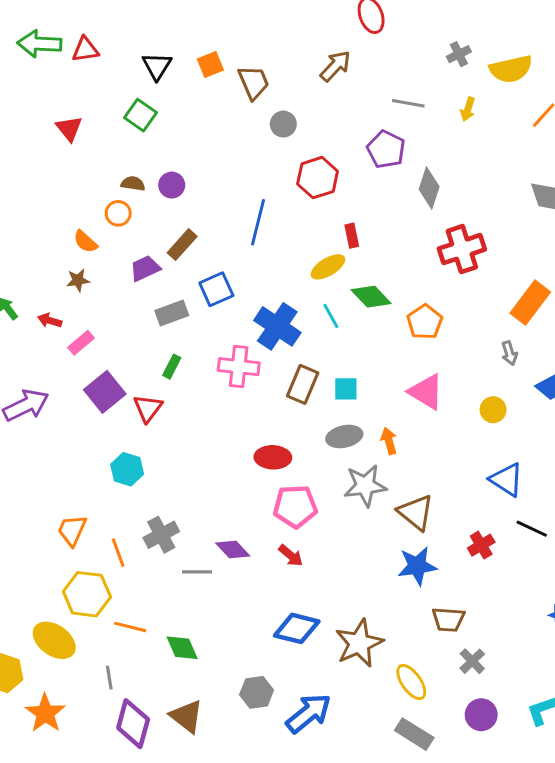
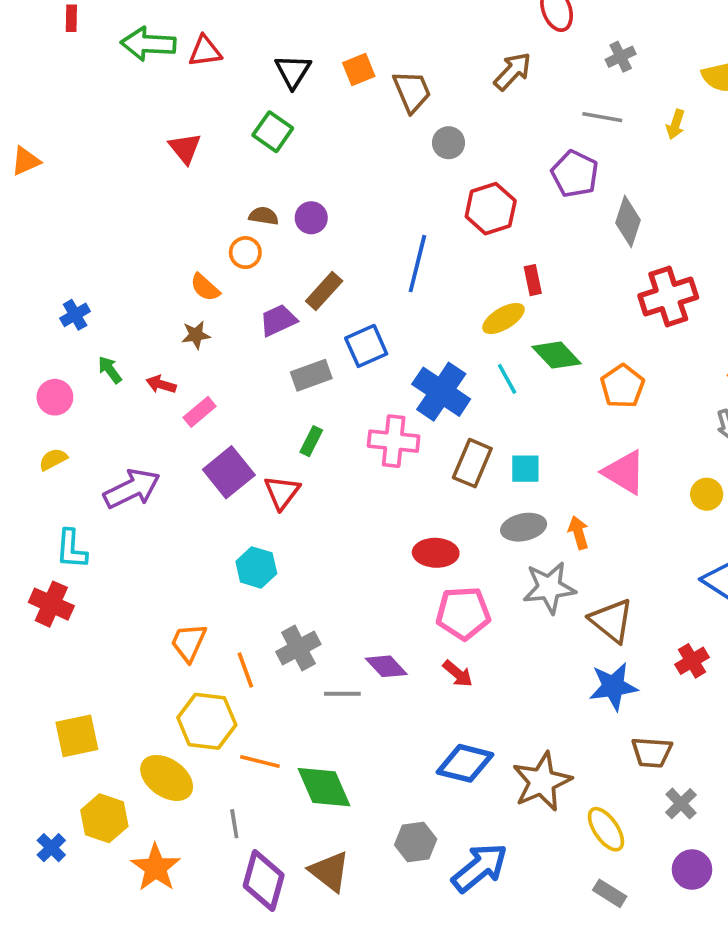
gray cross: (459, 54) -> (621, 57), moved
green diamond: (182, 648) -> (324, 787), size x1.4
gray rectangle: (414, 734) -> (610, 893), size x0.7

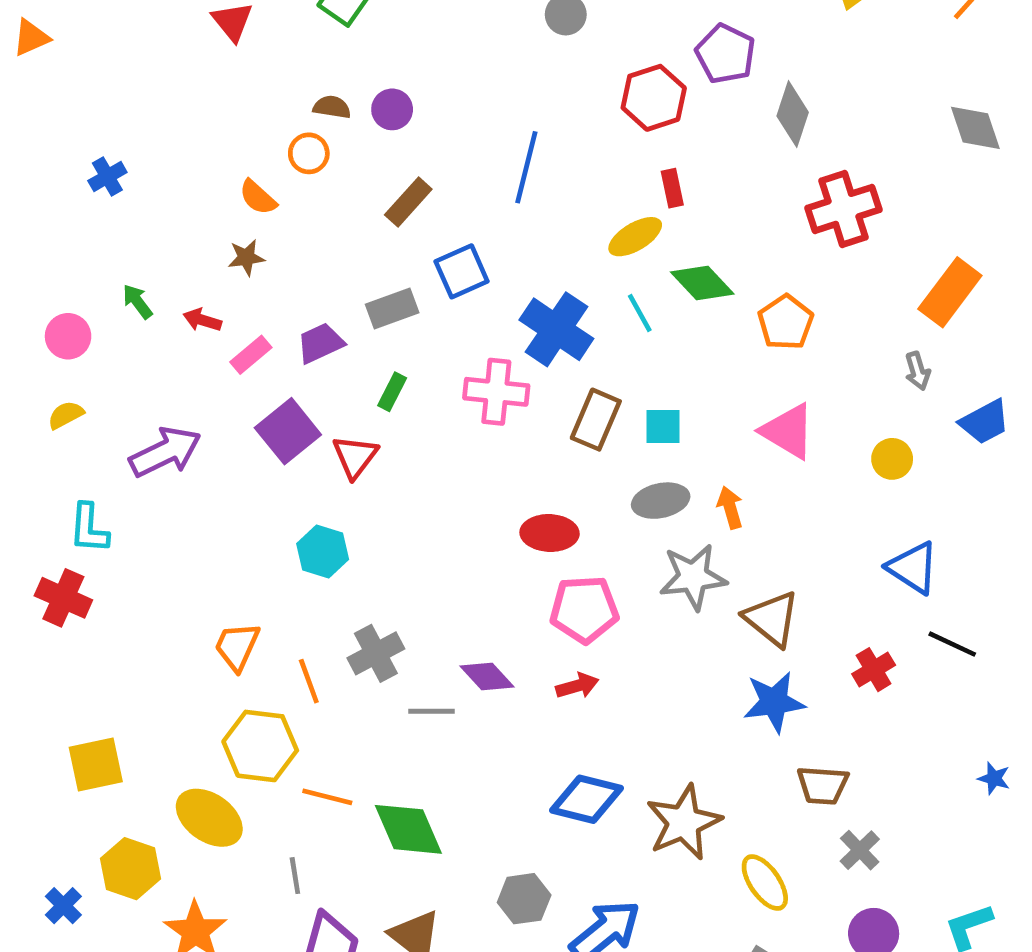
red hexagon: (491, 209) -> (654, 98), moved
blue cross: (75, 315) -> (107, 177), moved
purple trapezoid: (278, 320) -> (320, 343), moved
red arrow: (458, 674) -> (577, 686), turned -56

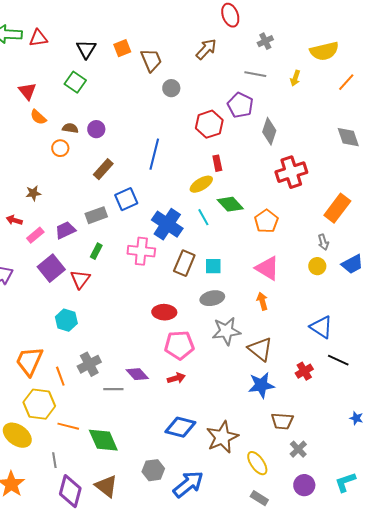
orange semicircle: (258, 197) -> (38, 117), moved
yellow circle: (892, 459) -> (317, 266), moved
orange arrow: (730, 508) -> (262, 301), moved
orange trapezoid: (237, 646) -> (29, 361), size x1.4

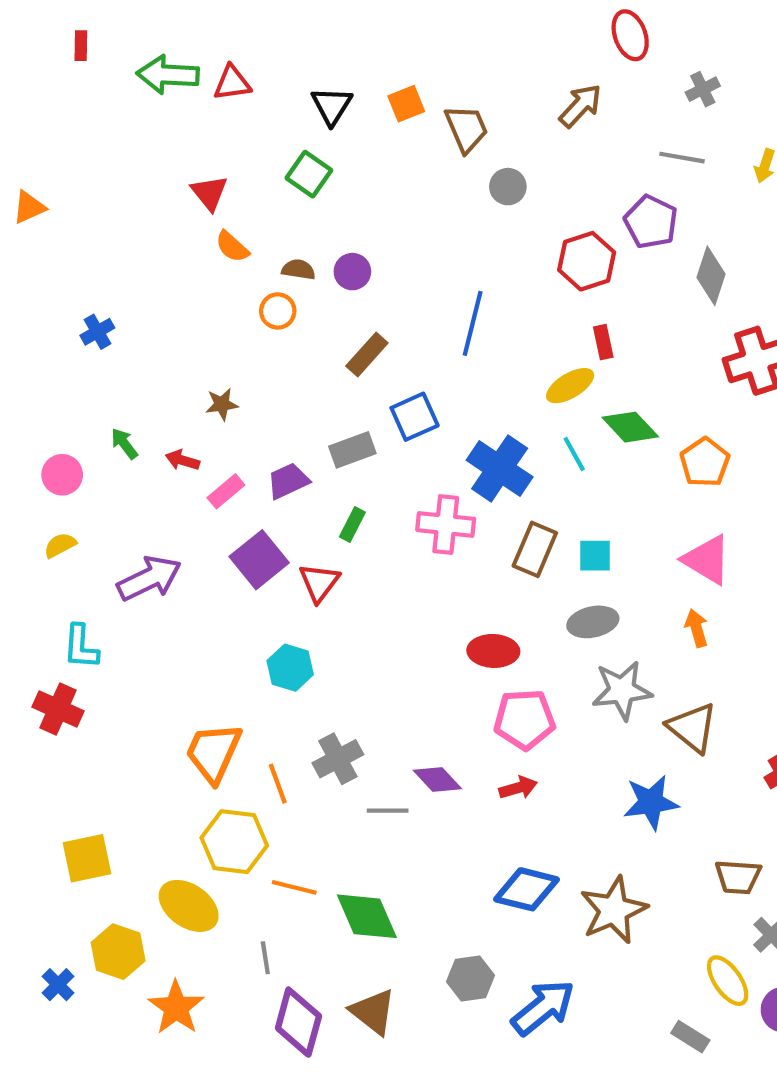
blue star: (261, 385) -> (651, 802), moved
yellow ellipse: (257, 463) -> (728, 981), moved

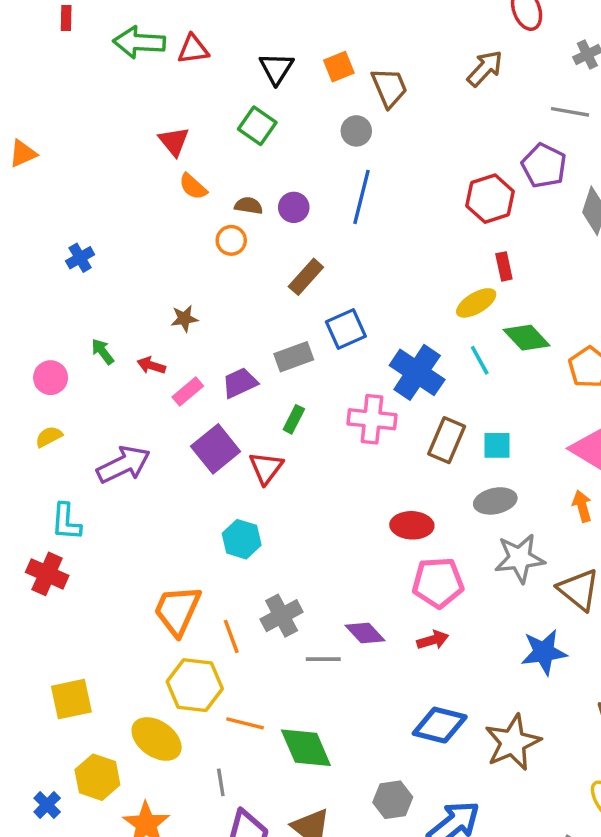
gray circle: (508, 187) -> (356, 131), moved
blue line: (473, 323) -> (362, 197), moved

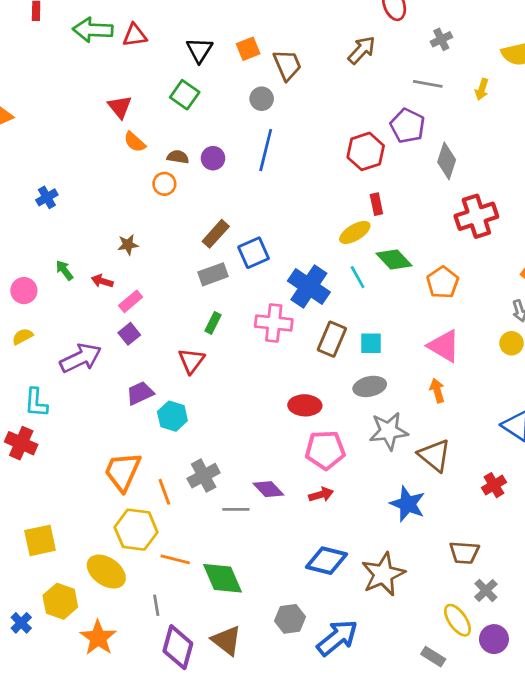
brown rectangle: (306, 277) -> (216, 234), moved
purple trapezoid: (240, 383) -> (140, 393), moved
purple square: (216, 449) -> (129, 334), moved, size x0.6
blue star: (544, 652) -> (408, 504), turned 30

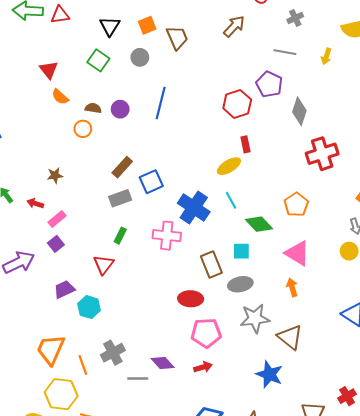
gray circle: (262, 99) -> (140, 57), moved
green diamond: (394, 259) -> (259, 224), moved
brown rectangle: (332, 339) -> (211, 265), moved, turned -45
red cross: (494, 485) -> (347, 396), moved

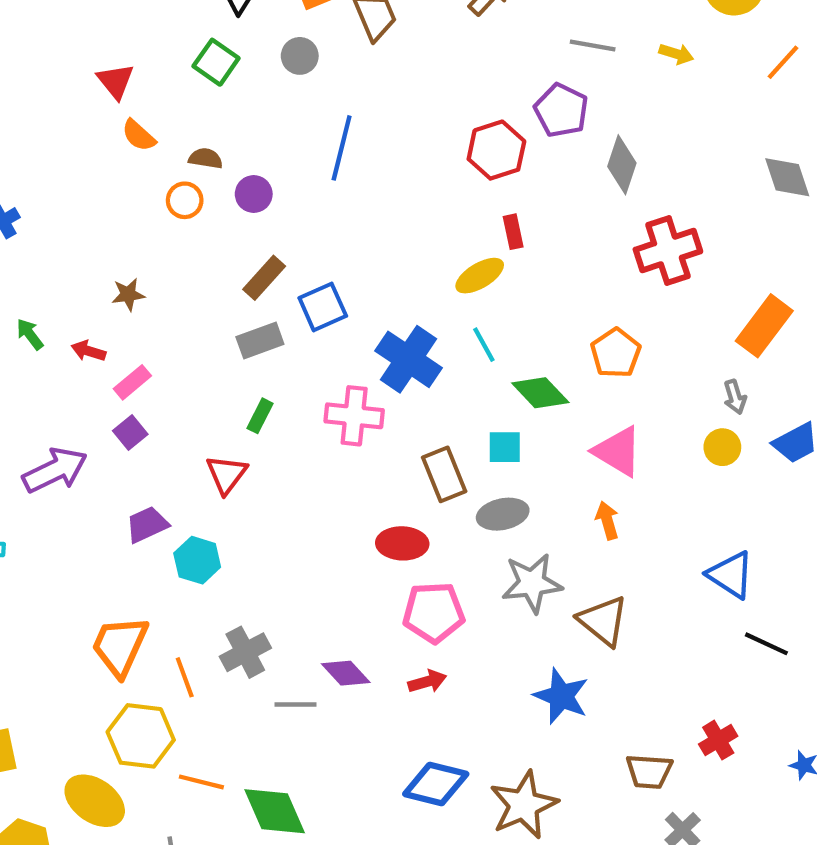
yellow arrow: (326, 56) -> (676, 54), turned -91
purple circle: (120, 109) -> (254, 194), moved

